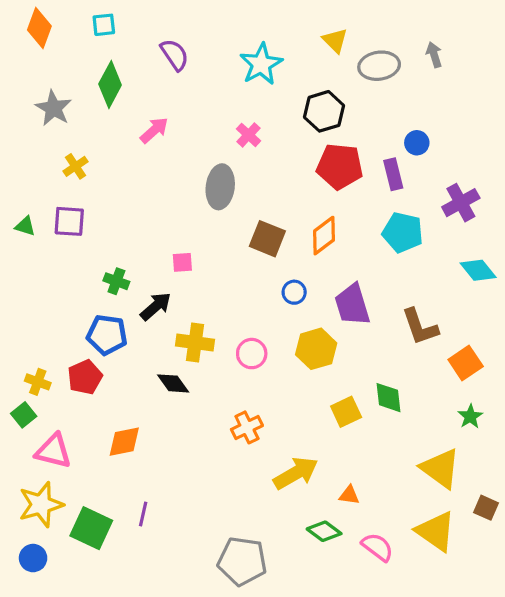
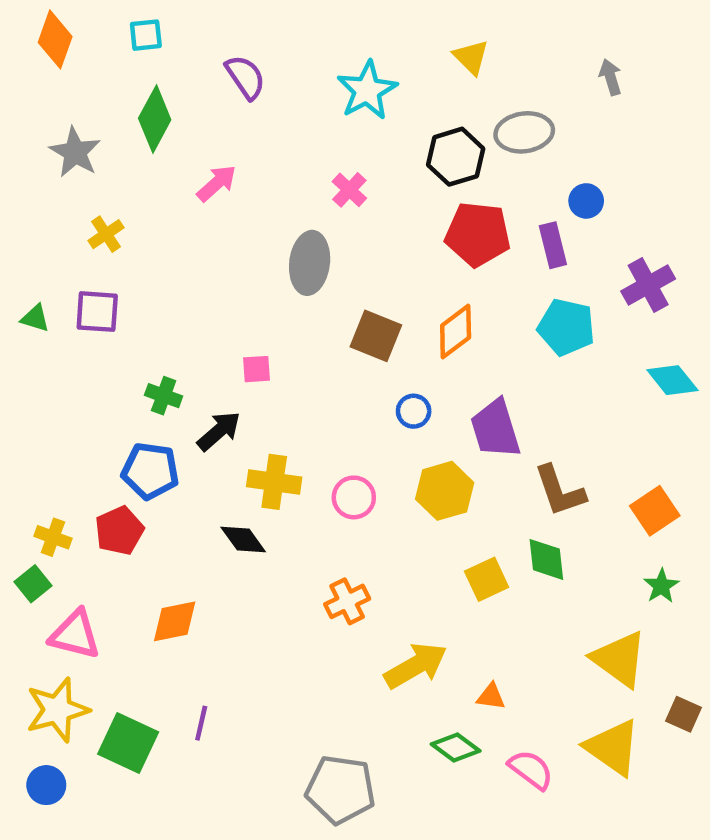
gray ellipse: (379, 66) -> (524, 132), moved
brown L-shape: (420, 327) -> (560, 491), moved

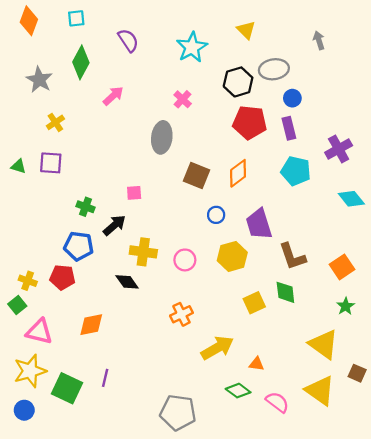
blue circle: (586, 201) -> (292, 98), moved
red pentagon: (119, 531) -> (62, 277), turned 30

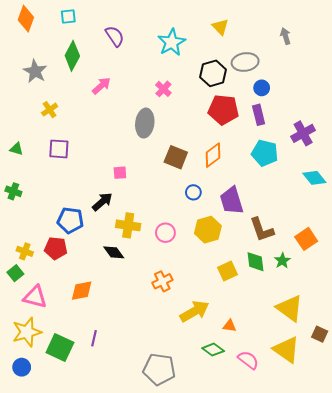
purple square: (51, 163) -> (59, 149), moved
green cross: (85, 207) -> (13, 191), moved
green star: (346, 306) -> (282, 261), moved

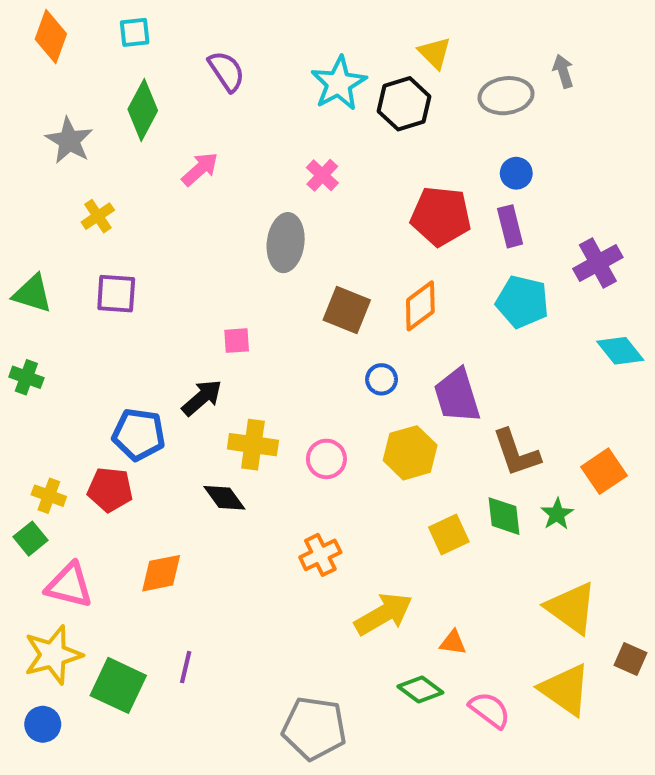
gray ellipse: (245, 62) -> (506, 96), moved
black hexagon: (213, 73) -> (404, 104), moved
green triangle: (16, 149) -> (33, 294), size x1.5

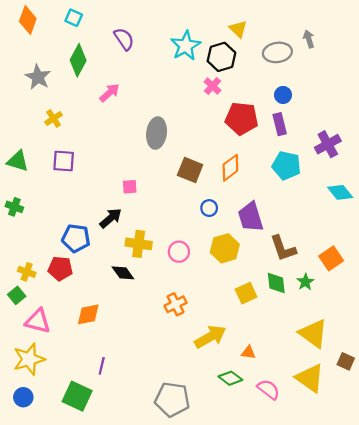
cyan square: (135, 32) -> (74, 18), turned 30
pink cross: (322, 175) -> (212, 86), moved
green square: (118, 685) -> (77, 396), moved

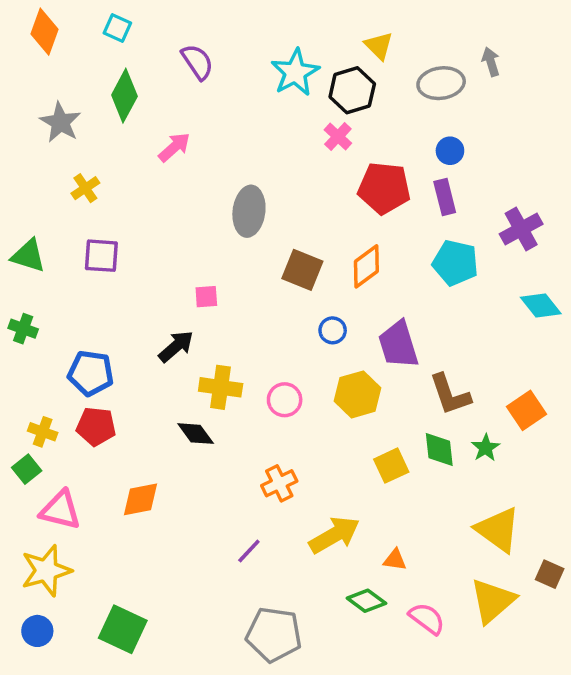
blue pentagon: (76, 238) -> (91, 373), moved
purple line: (102, 366) -> (249, 551), moved, turned 30
yellow triangle: (310, 378) -> (493, 601), turned 44

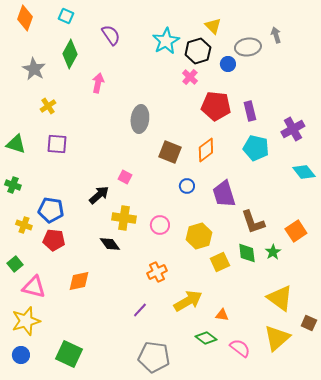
pink arrow: (174, 147) -> (98, 83), turned -36
blue circle: (450, 151) -> (228, 64), moved
pink square: (206, 297) -> (125, 177), moved, turned 32
yellow hexagon: (357, 394) -> (199, 236), moved
yellow cross: (43, 432) -> (24, 225), moved

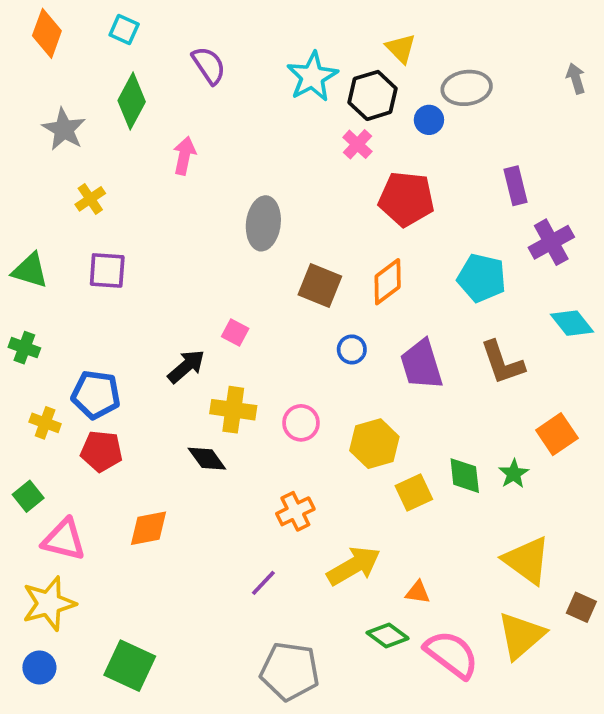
gray arrow: (276, 35) -> (576, 78), moved
purple rectangle: (250, 111) -> (516, 186), moved
brown L-shape: (253, 222) -> (502, 363), moved
pink semicircle: (240, 348) -> (452, 654), size x1.4

